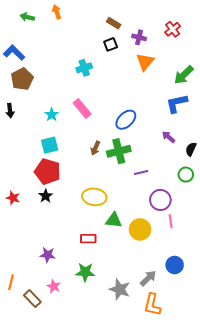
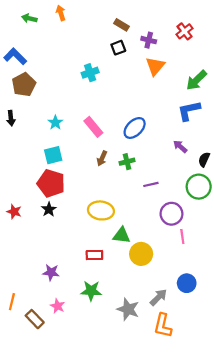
pink rectangle: (82, 109) -> (93, 127), moved
green cross: (119, 151) -> (127, 162), size x0.6
green circle: (186, 175) -> (199, 187), size x1.5
yellow circle: (140, 229) -> (141, 254), moved

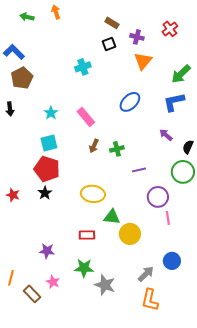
blue ellipse: (135, 128) -> (130, 102), moved
gray star: (128, 309) -> (105, 285), moved

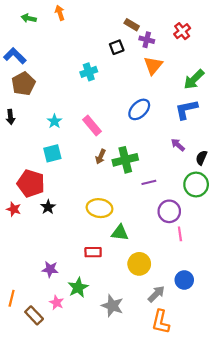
brown rectangle: (112, 23) -> (132, 25), moved
green cross: (117, 149) -> (125, 160), size x1.6
red pentagon: (47, 169) -> (31, 183), moved
yellow circle: (130, 234) -> (139, 264), moved
green star: (84, 268) -> (78, 287), moved, turned -30

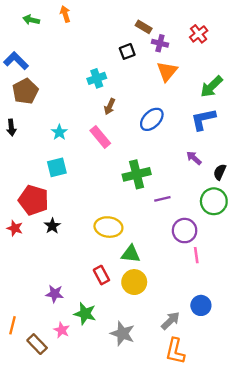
brown arrow: (101, 157) -> (110, 106), moved
red rectangle: (93, 252) -> (101, 275), turned 63
yellow circle: (139, 264) -> (134, 282), moved
green star: (78, 287) -> (85, 314), turned -30

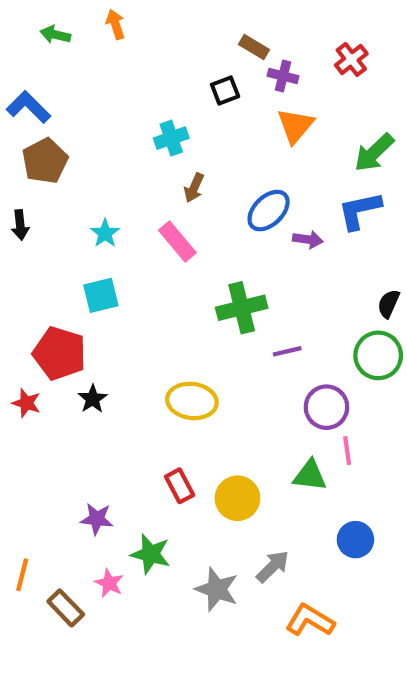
purple arrow: (194, 158) -> (308, 240), moved, turned 147
green triangle: (131, 254) -> (310, 475), moved
gray arrow: (171, 321) -> (273, 567), moved
orange L-shape: (175, 351) -> (310, 620), turned 108

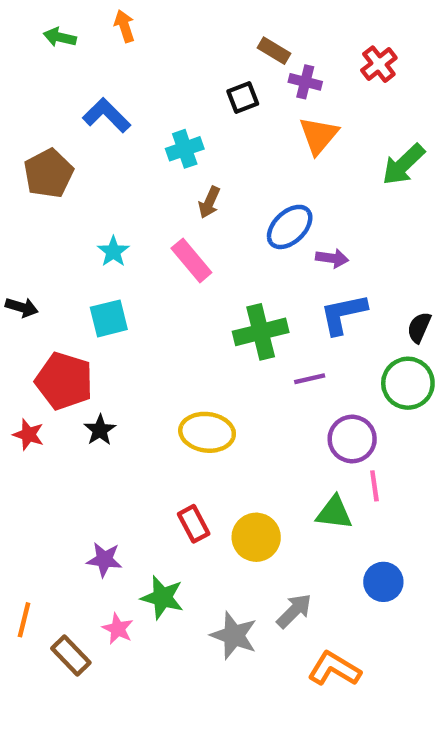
blue L-shape: (28, 107) -> (107, 115), moved
blue L-shape: (360, 211) -> (343, 314), moved
black arrow: (20, 225) -> (22, 307), moved, turned -68

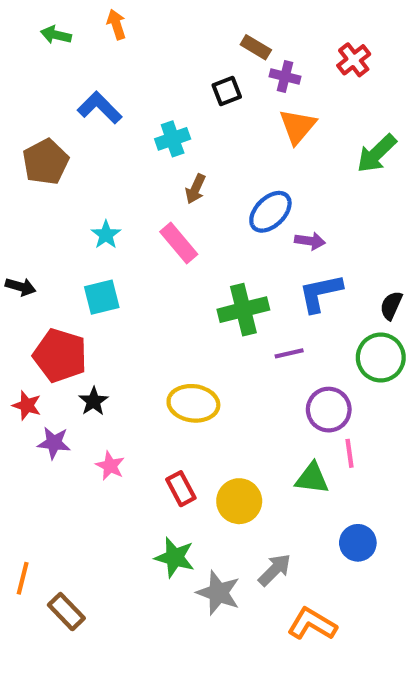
purple star: (104, 560) -> (54, 443), moved
green star: (162, 597) -> (175, 557), moved
pink star: (118, 629) -> (110, 466), moved

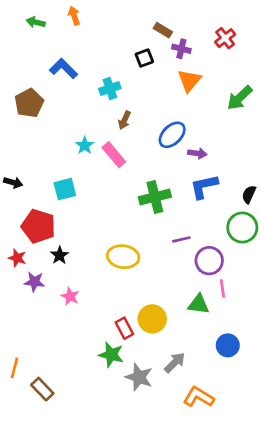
cyan star: (106, 235) -> (85, 145), moved
purple line: (289, 353) -> (181, 239), moved
red rectangle: (181, 489) -> (124, 328), moved

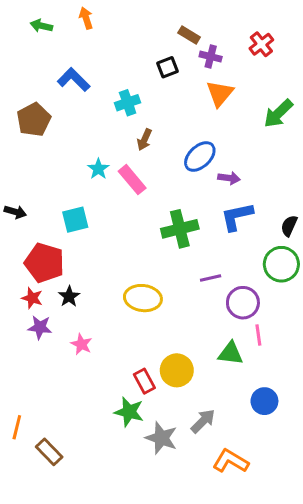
red star: (17, 258) -> (32, 298), moved

